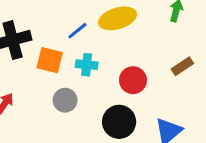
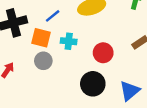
blue line: (77, 31) -> (53, 16), moved
gray circle: (65, 100) -> (43, 61), moved

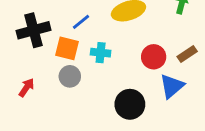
red circle: (103, 53) -> (154, 57), moved
blue triangle: (130, 91) -> (172, 86), moved

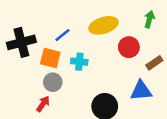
red circle: (154, 57) -> (129, 47), moved
blue triangle: (172, 86) -> (141, 91), turned 35
red arrow: (27, 88) -> (43, 104), moved

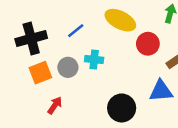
yellow ellipse: (104, 25) -> (120, 20), turned 44
orange square: (50, 58) -> (40, 73), moved, turned -35
gray circle: (53, 82) -> (68, 67), moved

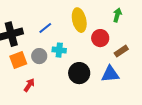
yellow ellipse: (120, 20) -> (79, 20), turned 50
black circle: (122, 108) -> (79, 73), moved

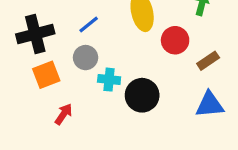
cyan cross: (59, 50) -> (109, 80), moved
gray circle: (39, 56) -> (86, 58), moved
blue triangle: (110, 74) -> (210, 105), moved

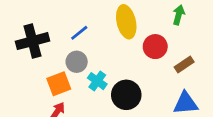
orange square: (46, 75) -> (59, 84), moved
cyan cross: (109, 80) -> (97, 81), turned 30

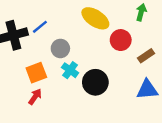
yellow ellipse: (126, 22) -> (95, 18), turned -44
blue line: (79, 33) -> (40, 27), moved
gray circle: (77, 62) -> (60, 48), moved

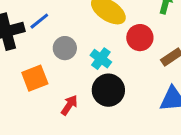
cyan cross: (70, 70) -> (101, 59), moved
red arrow: (35, 97) -> (69, 105), moved

